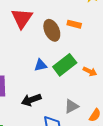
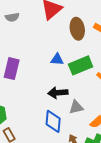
black arrow: (31, 100) -> (58, 93), moved

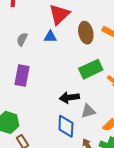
gray semicircle: (12, 17) -> (22, 39), moved, turned 128
blue triangle: (57, 59) -> (50, 37), moved

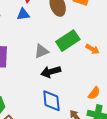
gray triangle: (88, 111) -> (41, 51), moved

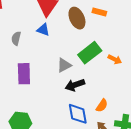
blue triangle: (23, 14) -> (43, 30), turned 32
orange semicircle: (94, 93) -> (102, 106), moved

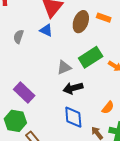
brown ellipse: (77, 18) -> (81, 22), turned 40
purple rectangle: (24, 74) -> (24, 92), moved, turned -50
orange semicircle: (102, 106) -> (108, 107), moved

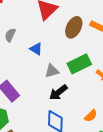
blue triangle: (46, 30) -> (36, 49), moved
black arrow: (73, 88) -> (58, 92), turned -30

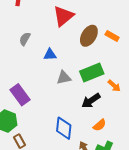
blue triangle: (36, 49) -> (50, 55), turned -40
black arrow: (58, 92) -> (91, 101), moved

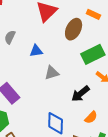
orange rectangle: (112, 36) -> (93, 14), moved
green rectangle: (92, 73) -> (93, 54), moved

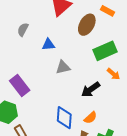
orange semicircle: (91, 117) -> (90, 118), moved

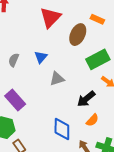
gray semicircle: (23, 30) -> (14, 60), moved
blue triangle: (48, 44) -> (41, 57), turned -40
orange semicircle: (90, 118) -> (92, 120), moved

